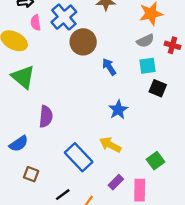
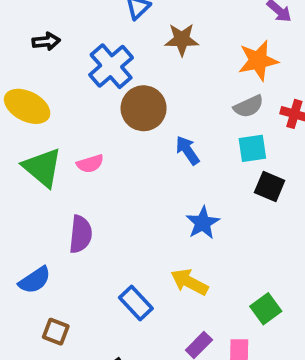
pink semicircle: (36, 23) -> (90, 164), moved, turned -98
blue rectangle: (79, 157) -> (136, 303), size x0.7

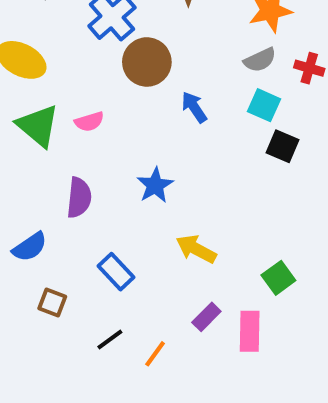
cyan square: (252, 148) -> (264, 105), turned 32
blue star: (203, 223) -> (155, 185), moved
blue rectangle: (136, 303) -> (116, 272), moved

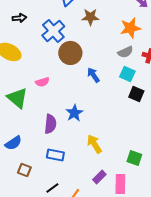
green triangle: (38, 126) -> (17, 98), moved
purple semicircle: (79, 198) -> (50, 124), moved
yellow arrow: (196, 249) -> (94, 144), turned 30
blue rectangle: (116, 272) -> (55, 155), turned -36
green square: (278, 278) -> (134, 158), turned -35

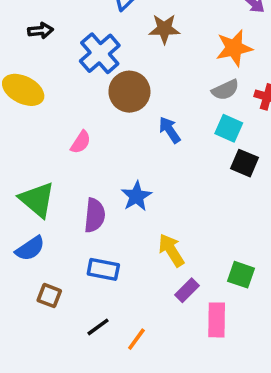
pink semicircle: (42, 82) -> (81, 142), turned -40
green triangle: (17, 98) -> (37, 200), moved
purple rectangle: (99, 177) -> (187, 290), moved

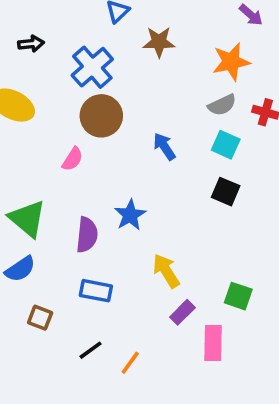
brown circle: (129, 92) -> (101, 116), moved
black square: (245, 163) -> (226, 192), moved

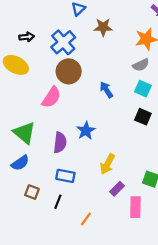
black arrow: (31, 44) -> (27, 37), moved
pink semicircle: (72, 159) -> (51, 97), size x1.5
yellow arrow: (166, 271) -> (107, 164), turned -120
black line: (90, 350) -> (58, 202), moved, turned -32

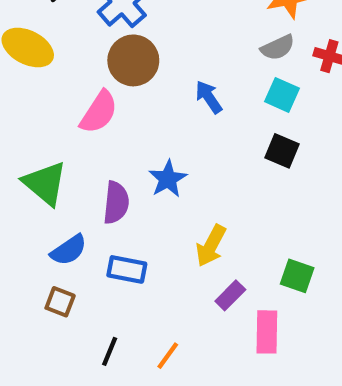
blue semicircle: (20, 163) -> (69, 250), moved
black line: (58, 202) -> (110, 351), moved

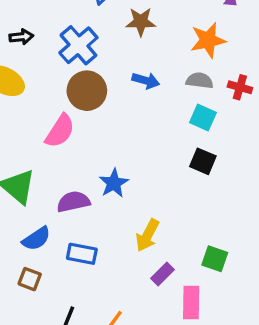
gray semicircle: (278, 48) -> (200, 81), turned -148
blue arrow: (209, 97) -> (146, 81), moved, turned 140
purple semicircle: (116, 203) -> (73, 202), turned -108

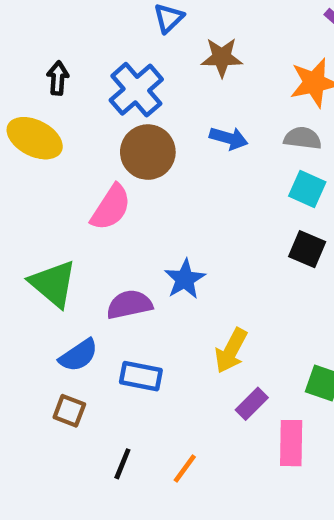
black arrow: (21, 37) -> (58, 78), turned -80

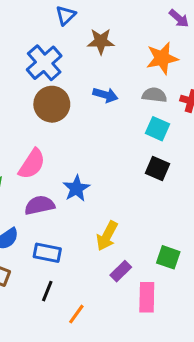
pink semicircle: (111, 207) -> (32, 164), moved
black line: (122, 464) -> (47, 291), moved

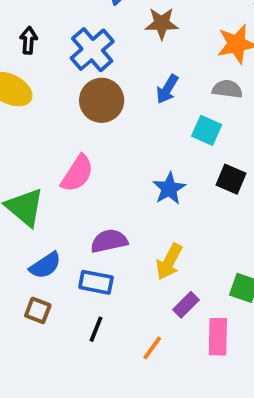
blue arrow: (105, 95) -> (167, 89), turned 105
cyan square: (158, 129) -> (207, 130), moved
blue star: (76, 188) -> (169, 188), moved
purple semicircle: (40, 205) -> (109, 241), moved
orange line: (76, 314) -> (152, 348), moved

